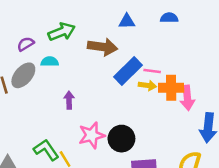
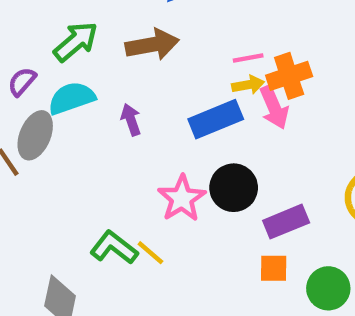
cyan semicircle: (50, 62) -> (72, 98), size x1.5
blue rectangle: (128, 71) -> (216, 119), moved, turned 40
pink arrow: (187, 98) -> (274, 107), moved
purple arrow: (69, 100) -> (131, 120), moved

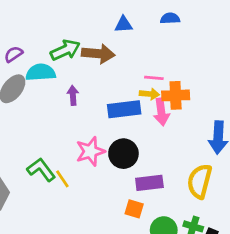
green arrow: (76, 42) -> (65, 50), moved

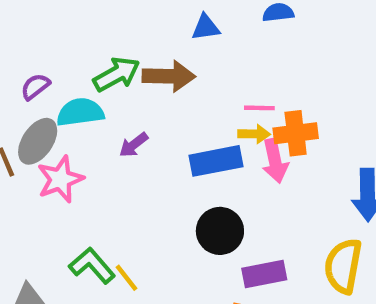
purple arrow: (73, 95) -> (134, 145), turned -120
pink star: (90, 151) -> (60, 179), moved

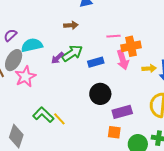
green arrow: (117, 74) -> (72, 53), moved
brown arrow: (169, 76) -> (71, 25), size x0.6
yellow arrow: (254, 134) -> (149, 68), moved
blue rectangle: (216, 161) -> (96, 62), size x0.7

